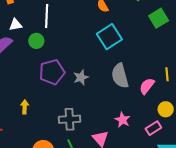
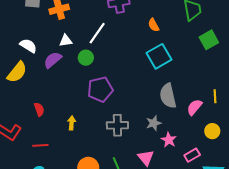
white line: (47, 16) -> (97, 33), turned 30
gray star: (81, 77) -> (154, 123), moved
gray cross: (70, 119) -> (117, 125), moved
pink rectangle: (153, 128) -> (192, 155), moved

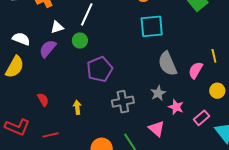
cyan square: (159, 56) -> (152, 26), turned 35

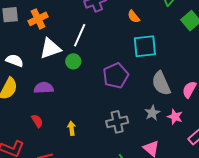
white triangle: (57, 27) -> (50, 48), size x1.6
purple semicircle: (48, 49) -> (44, 88), moved, turned 48
purple pentagon: (100, 69) -> (116, 76), moved
pink star: (176, 107) -> (175, 117), moved

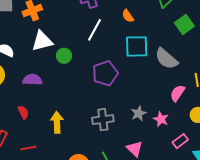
white line: (80, 35) -> (95, 30), moved
gray semicircle: (161, 83) -> (166, 59), moved, turned -30
yellow arrow: (72, 128) -> (57, 122), size x1.5

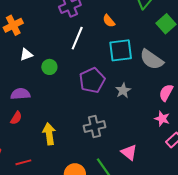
white triangle: (42, 41) -> (26, 55), size x0.6
red semicircle: (23, 112) -> (16, 118), moved, turned 64
gray star: (139, 113) -> (123, 90), moved
pink star: (161, 119) -> (162, 119), moved

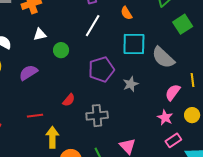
purple semicircle: (20, 94) -> (28, 73), turned -36
red semicircle: (16, 118) -> (69, 100), moved
yellow arrow: (49, 134) -> (52, 137), moved
red line: (23, 162) -> (35, 116), moved

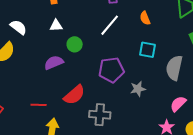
cyan square: (134, 44) -> (147, 50), size x0.7
gray semicircle: (163, 58) -> (174, 68), turned 50
purple semicircle: (28, 73) -> (54, 63), moved
red semicircle: (69, 100) -> (74, 95), size x1.6

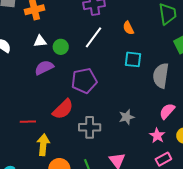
green circle: (75, 44) -> (61, 47), moved
purple semicircle: (54, 63) -> (44, 68), moved
purple pentagon: (111, 70) -> (84, 81), moved
gray star: (138, 89) -> (127, 117), moved

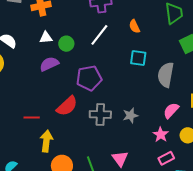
gray cross: (90, 127) -> (100, 114), moved

